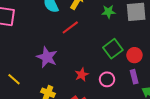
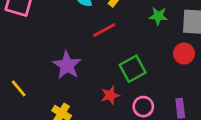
green square: (113, 49) -> (133, 69), moved
red circle: (134, 55) -> (184, 54), moved

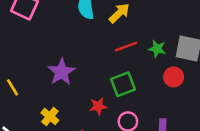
green star: (158, 16) -> (157, 49), moved
red line: (104, 30) -> (126, 47), moved

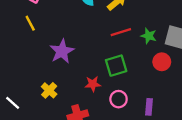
yellow line: (13, 87) -> (30, 23), moved

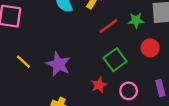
yellow line: (30, 23) -> (23, 62), moved
red circle: (162, 62) -> (150, 48), moved

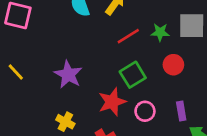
yellow line: (23, 62) -> (16, 72), moved
red star: (99, 85) -> (112, 102), size x1.5

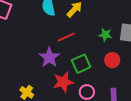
red line: (128, 36) -> (66, 37), moved
purple star: (68, 74) -> (49, 57), moved

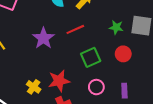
purple star: (49, 57) -> (43, 38), moved
red star: (63, 82) -> (59, 81), moved

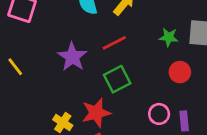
green square: (91, 57) -> (117, 79), moved
pink circle: (96, 87) -> (159, 114), moved

